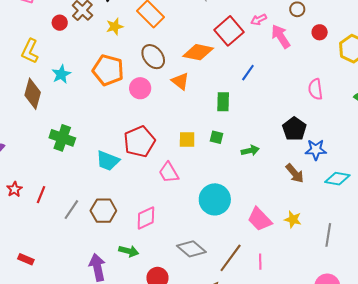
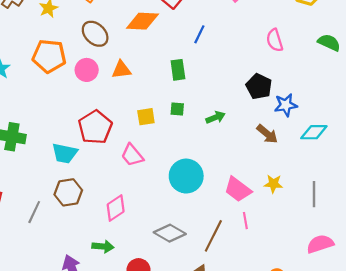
orange triangle: (180, 81) -> (121, 70), moved, turned -36
brown hexagon: (103, 211) -> (68, 192), moved
pink line: (260, 262) -> (245, 221), moved

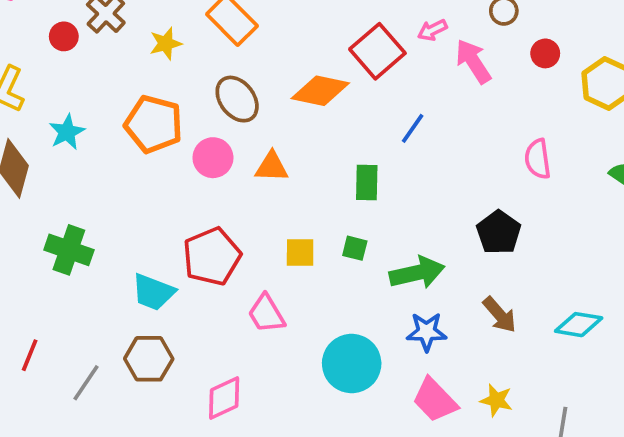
blue star: (286, 105) -> (427, 332), moved
green arrow: (216, 117) -> (417, 273), size x1.6

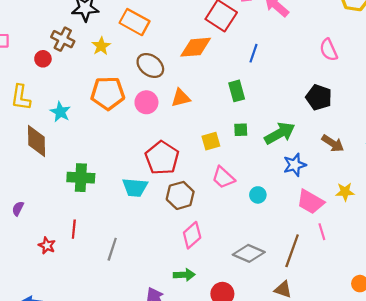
pink trapezoid: (266, 314) -> (223, 178), moved
red line: (30, 355) -> (74, 229), moved
brown hexagon: (149, 359) -> (180, 195), moved
cyan circle: (352, 364) -> (258, 195), size x0.5

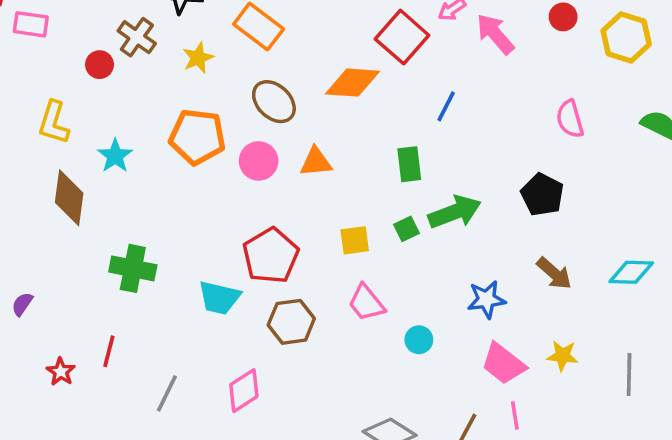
green square: (241, 130) -> (407, 229), turned -32
green arrow: (280, 133) -> (455, 212), moved
pink diamond: (192, 235) -> (244, 391), moved

